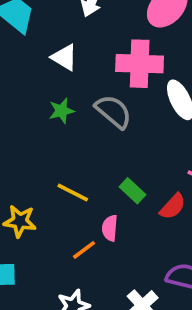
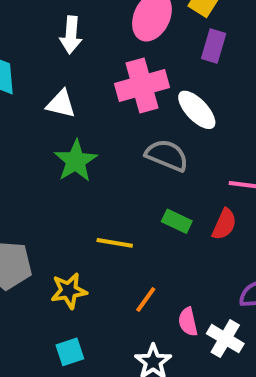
green star: (62, 111) -> (76, 161), size x1.5
gray semicircle: (113, 112) -> (167, 155), moved
pink semicircle: (110, 228) -> (188, 322), moved

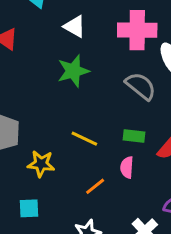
green rectangle: (177, 221) -> (134, 136), turned -35
pink semicircle: (188, 322) -> (127, 167), moved

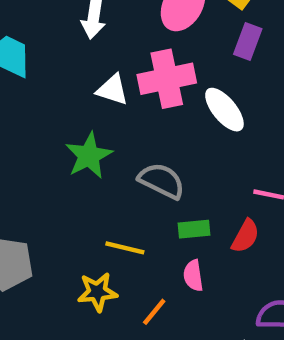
white triangle: (75, 26) -> (112, 90), moved
gray semicircle: (141, 86) -> (162, 181), moved
yellow star: (41, 164) -> (97, 292), moved

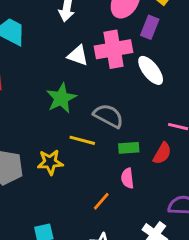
purple rectangle: (248, 41) -> (150, 27), moved
yellow line: (125, 248) -> (82, 140), moved
yellow star: (97, 292) -> (50, 162), moved

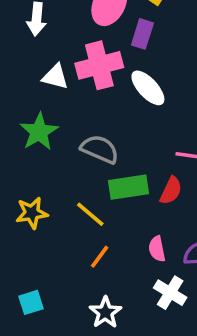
yellow line: (82, 140) -> (90, 214), moved, turned 30
green rectangle: (129, 148) -> (129, 187), size x1.5
pink semicircle: (127, 178) -> (157, 249), moved

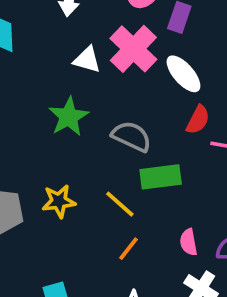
pink cross: (99, 65) -> (133, 49), turned -33
red semicircle: (171, 191) -> (198, 120), moved

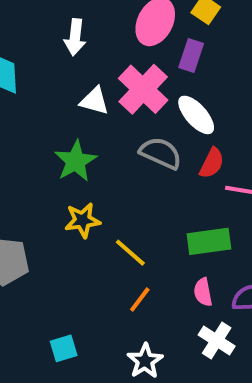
gray semicircle: (131, 136) -> (161, 153), moved
green rectangle: (161, 177) -> (209, 241), moved
yellow star: (59, 201) -> (83, 220), moved

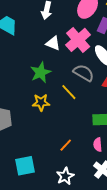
yellow line: (130, 253) -> (69, 92), moved
cyan square: (64, 348) -> (25, 166), size x1.5

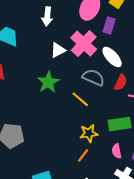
white triangle: (53, 43) -> (58, 50), turned -42
yellow star: (41, 102) -> (89, 133), moved

